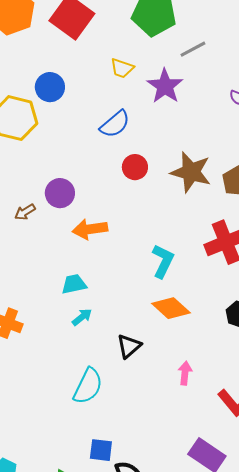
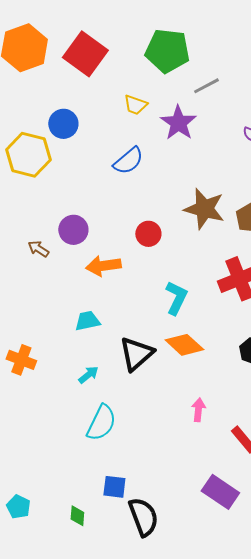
red circle: (135, 167) -> (148, 234), moved
brown arrow: (25, 212) -> (38, 249), turned 65
cyan arrow: (82, 317) -> (88, 375), moved
black triangle: (129, 346) -> (136, 354), moved, size x1.4

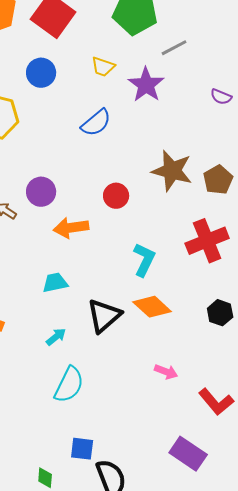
blue circle: (63, 124) -> (41, 73), moved
pink arrow: (198, 410) -> (166, 372), turned 105

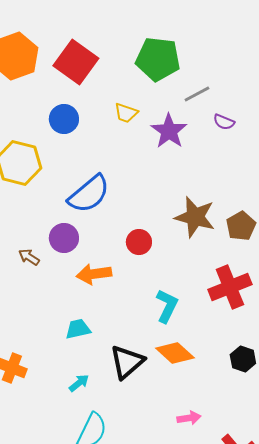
purple semicircle: (221, 97) -> (224, 122), moved
blue semicircle: (96, 123) -> (89, 194), moved, size x1.4
pink arrow: (166, 372) -> (189, 418), turned -30

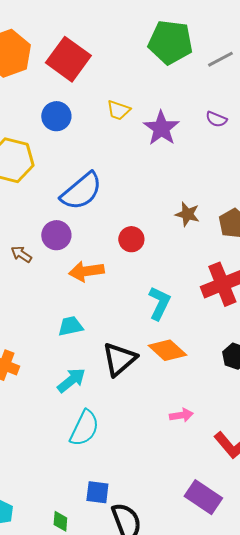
green pentagon: (158, 59) -> (170, 42), moved
gray line: (197, 94) -> (220, 59), moved
brown star: (195, 217) -> (187, 214), size x0.6
cyan arrow: (79, 383) -> (71, 380), size x1.4

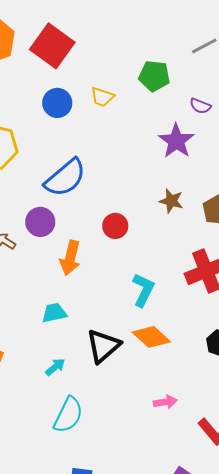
green pentagon: (170, 42) -> (154, 76), moved, size x0.7
blue circle: (56, 116) -> (57, 103), moved
purple star: (161, 128) -> (176, 141), moved
orange arrow: (86, 271) -> (70, 258), turned -68
cyan arrow: (71, 380) -> (55, 367), size x0.7

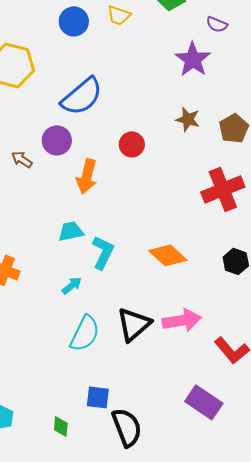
cyan L-shape: (143, 290) -> (103, 252), moved
black triangle: (103, 346) -> (134, 324), moved
pink arrow: (165, 402) -> (182, 320), size x1.6

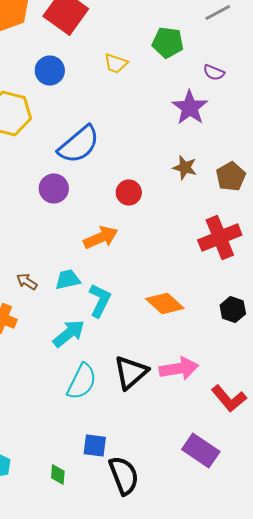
blue circle: (74, 21) -> (50, 70), moved
brown arrow: (22, 159) -> (27, 282), moved
orange arrow: (87, 176) -> (101, 238), moved, turned -128
cyan arrow: (72, 285) -> (69, 334), size x1.6

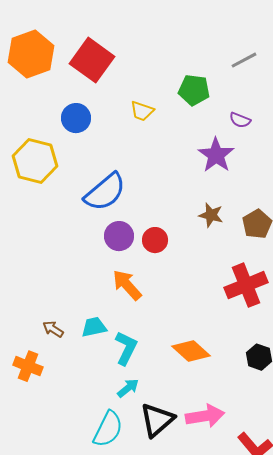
purple circle: (54, 188) -> (119, 236), moved
orange arrow: (101, 238) -> (127, 285), turned -108
cyan arrow: (69, 334) -> (128, 388), moved, size x0.7

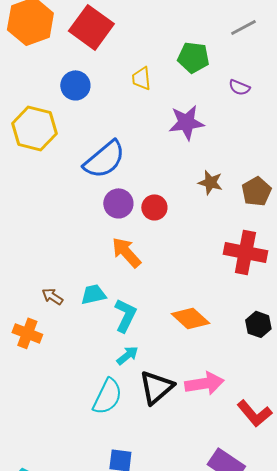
yellow trapezoid: (142, 111) -> (141, 78), turned 65
purple star: (216, 155) -> (186, 122), moved, turned 30
red cross: (246, 285) -> (245, 252), turned 33

